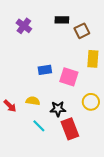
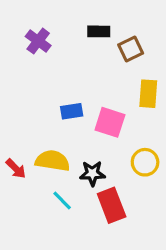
yellow semicircle: (33, 101) -> (53, 161), size x1.5

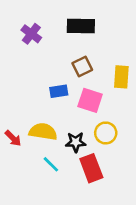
black rectangle: (99, 31) -> (81, 26), size x1.5
brown square: (131, 49) -> (82, 66), moved
yellow circle: (145, 162) -> (106, 133), moved

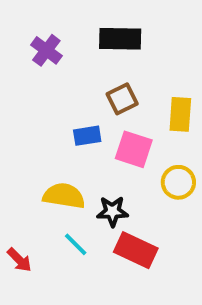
yellow circle: (106, 133) -> (178, 182), moved
red arrow: (13, 138) -> (19, 260), moved
red rectangle: (91, 168) -> (136, 250), turned -44

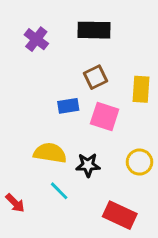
yellow circle: (178, 182) -> (139, 162), moved
red rectangle: (136, 250) -> (120, 215), moved

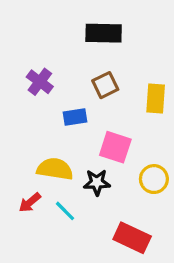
purple cross: (36, 39) -> (40, 82), moved
pink square: (105, 116) -> (115, 147), moved
red arrow: (15, 203) -> (30, 203), moved, turned 95

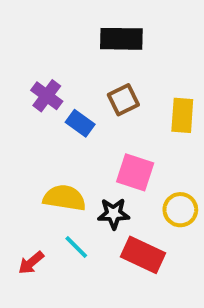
blue rectangle: (75, 117) -> (80, 123), moved, turned 45
red arrow: (30, 203) -> (31, 263), moved
red rectangle: (132, 238) -> (143, 255), moved

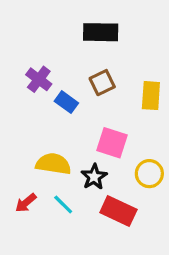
black star: (114, 214) -> (94, 177), turned -30
red arrow: (31, 263) -> (26, 203), moved

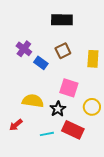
cyan line: (63, 204) -> (47, 134), moved, turned -56

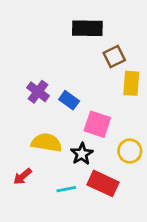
purple cross: (24, 49) -> (38, 92), moved
brown square: (63, 51) -> (114, 56), moved
blue rectangle: (41, 63) -> (69, 100), moved

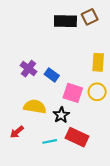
brown square: (114, 56) -> (90, 17), moved
yellow circle: (130, 151) -> (97, 92), moved

